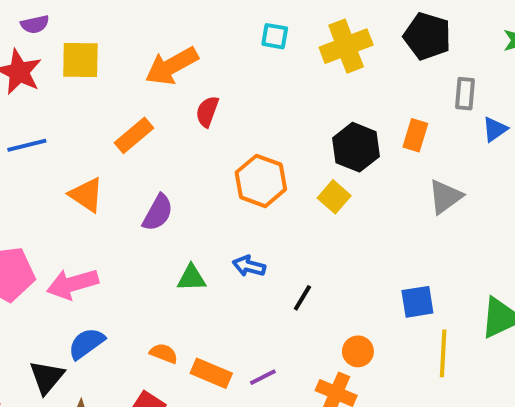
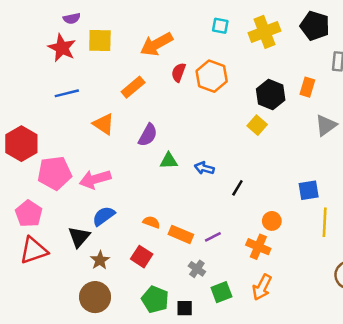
orange hexagon: (261, 181) -> (212, 76), moved
green triangle: (191, 278) -> (169, 161), moved

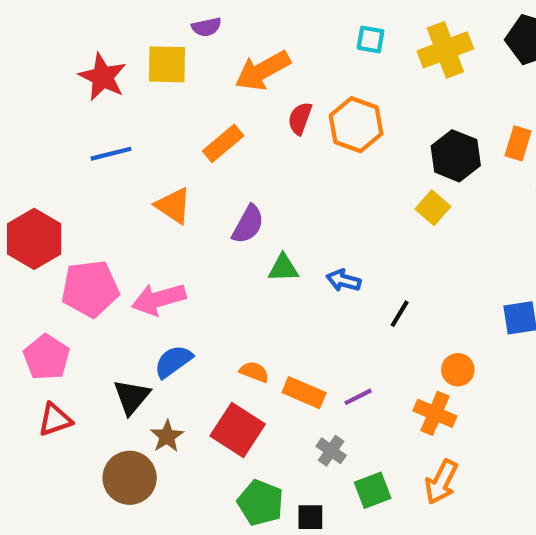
purple semicircle: (72, 18) -> (206, 27), moved
red triangle: (34, 250) -> (55, 420), size x0.7
red square: (142, 257) -> (238, 430), size x1.4
brown circle: (95, 297) -> (130, 478), moved

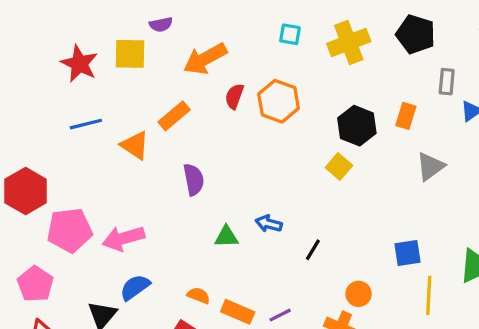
orange triangle: (173, 206) -> (135, 145), moved
purple semicircle: (248, 224) -> (194, 180), turned -40
green triangle: (283, 268) -> (226, 237), moved

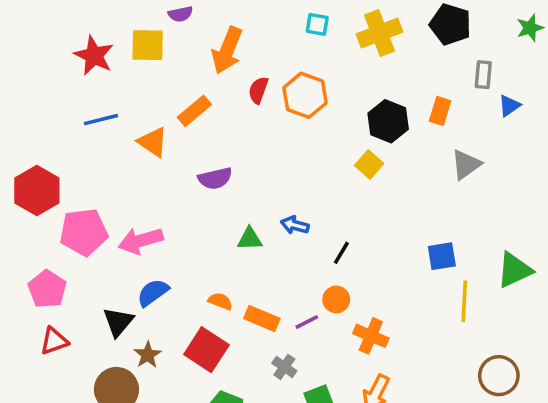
orange arrow: (205, 59) -> (227, 50), turned -39
purple semicircle: (194, 180) -> (215, 178), turned 88
orange circle: (359, 294) -> (336, 299), moved

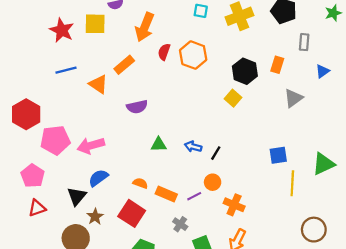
blue triangle: (509, 106) -> (322, 71), moved
blue arrow: (295, 225) -> (193, 147), moved

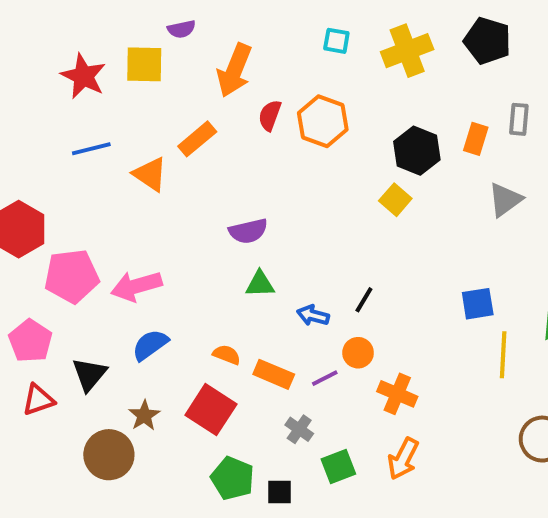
gray rectangle: (304, 42) -> (519, 119), moved
purple semicircle: (137, 107) -> (248, 231), moved
blue arrow: (193, 147) -> (313, 315), moved
black triangle: (77, 196) -> (89, 374), moved

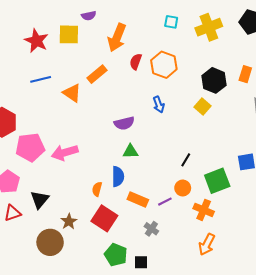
blue arrow: (313, 315) -> (159, 104), moved, turned -126
blue semicircle: (150, 345) -> (118, 177), moved, turned 126
orange semicircle: (227, 355) -> (97, 189), moved, turned -96
green square: (338, 466) -> (217, 181), moved, size x1.4

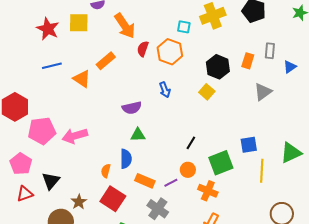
cyan square: (171, 22) -> (184, 27), moved
orange arrow: (117, 38) -> (125, 26), turned -56
gray cross: (151, 229) -> (158, 209), size x1.5

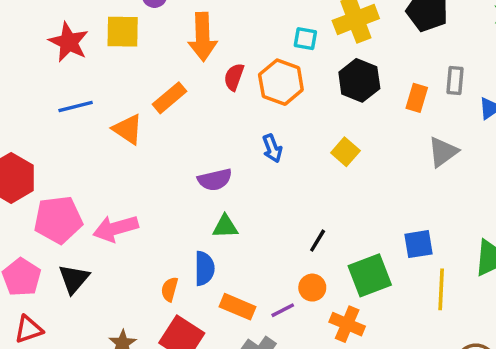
orange arrow: (125, 26) -> (203, 37), turned 32
black hexagon: (218, 67) -> (359, 80), moved
black triangle: (51, 181) -> (74, 279), moved

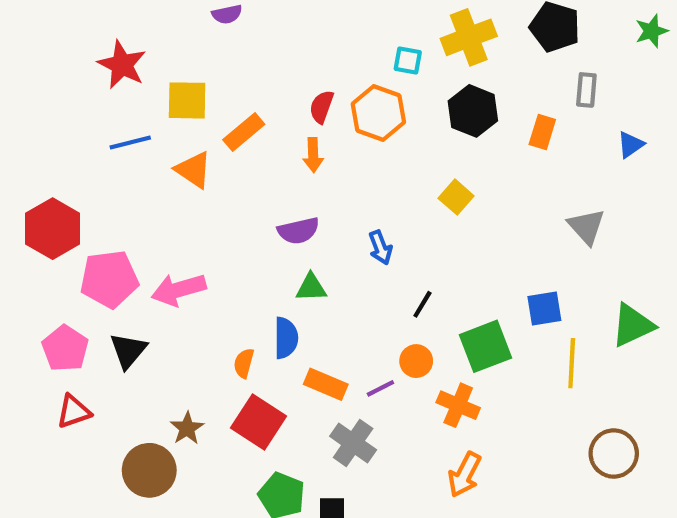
yellow square: (123, 32) -> (187, 100), moved
orange arrow: (203, 37) -> (313, 155), moved, size x0.6
gray rectangle: (455, 80) -> (586, 90), moved
blue arrow: (272, 148) -> (380, 248), moved
gray triangle: (443, 152) -> (586, 227), moved, turned -36

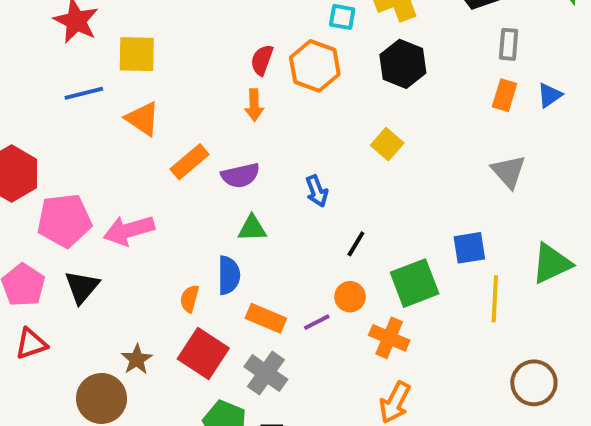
orange rectangle: (244, 132) -> (190, 162), moved
orange rectangle: (542, 132) -> (505, 95), moved
gray cross: (353, 443) -> (266, 373), moved

